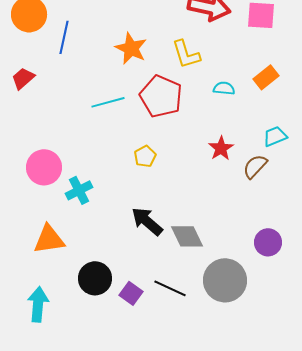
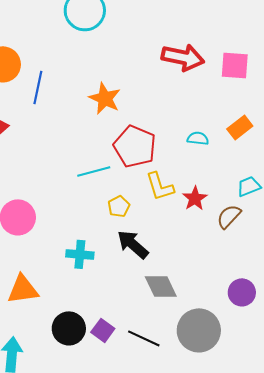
yellow L-shape: (186, 54) -> (160, 186), moved
cyan line: (108, 102) -> (94, 171), moved
cyan cross: (79, 190) -> (80, 254), moved, turned 32
black arrow: (147, 221) -> (133, 244), moved
purple square: (131, 293) -> (103, 330), moved

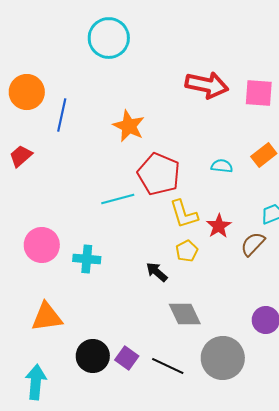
yellow pentagon: (119, 206) -> (187, 251), moved
black arrow: (133, 244) -> (157, 272), size x0.7
cyan cross: (80, 254) -> (87, 259), moved

